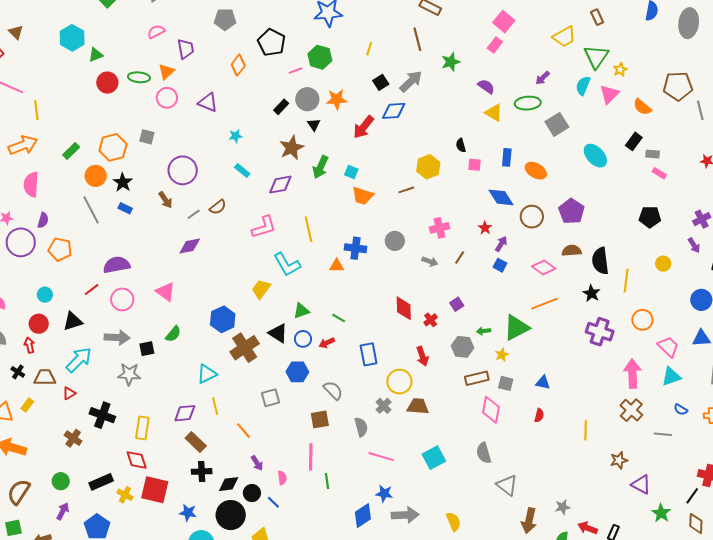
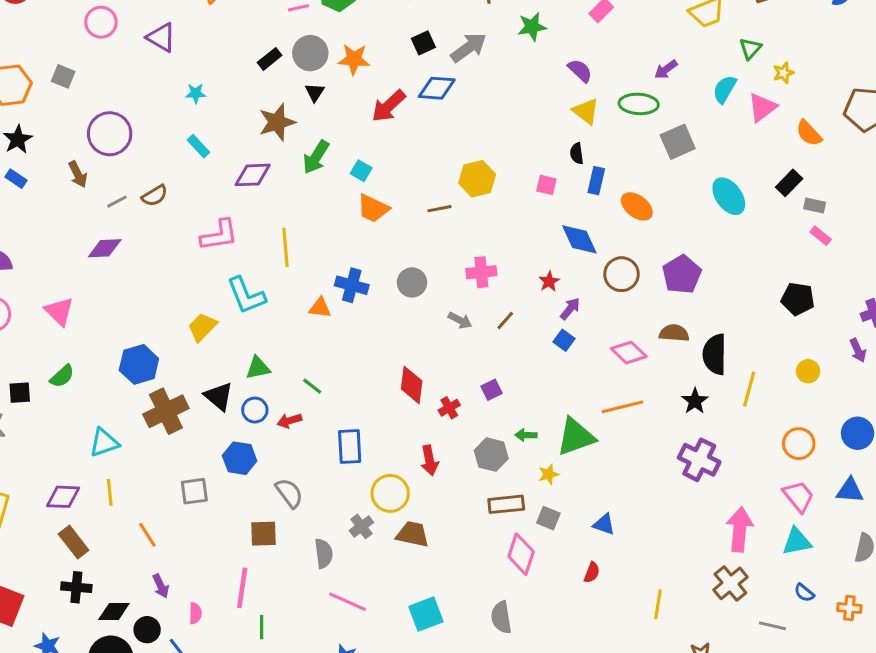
green triangle: (596, 57) -> (750, 49), size x0.6
black semicircle: (461, 145) -> (577, 153), moved
orange circle: (642, 320) -> (799, 444), moved

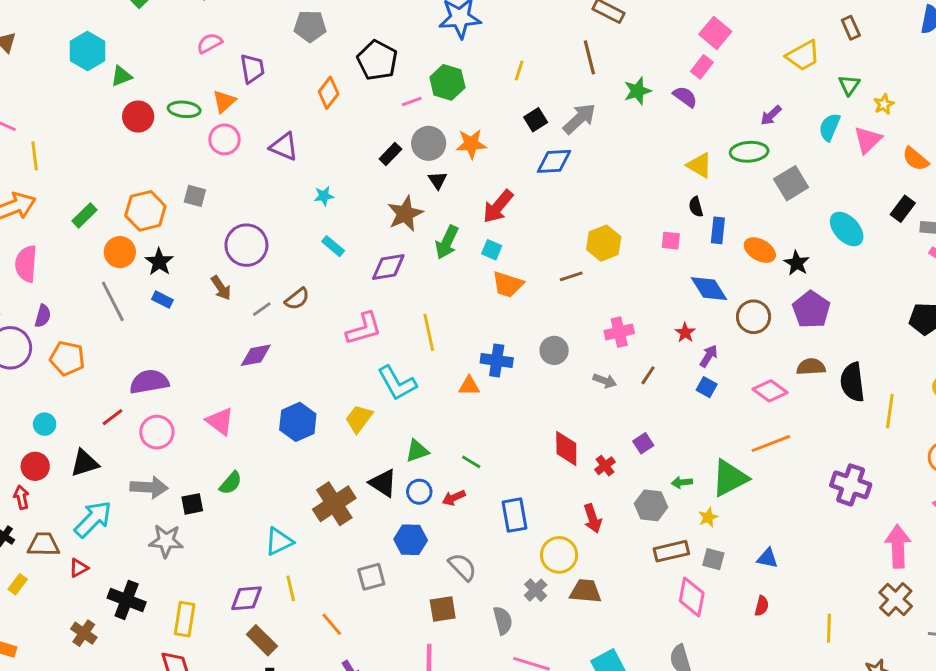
purple semicircle: (580, 71) -> (685, 97), moved
red arrow: (388, 106) -> (498, 206), moved
blue hexagon: (139, 364) -> (298, 422), moved
black star: (695, 401) -> (797, 263), moved

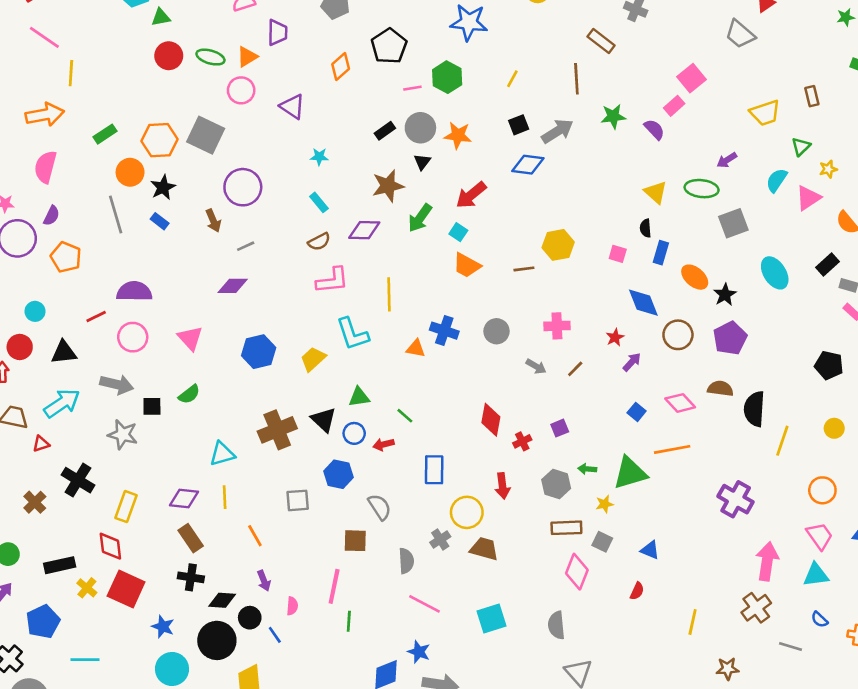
gray square: (195, 196) -> (206, 135), size x1.8
brown semicircle: (297, 299) -> (319, 242), moved
blue square: (707, 387) -> (637, 412), moved

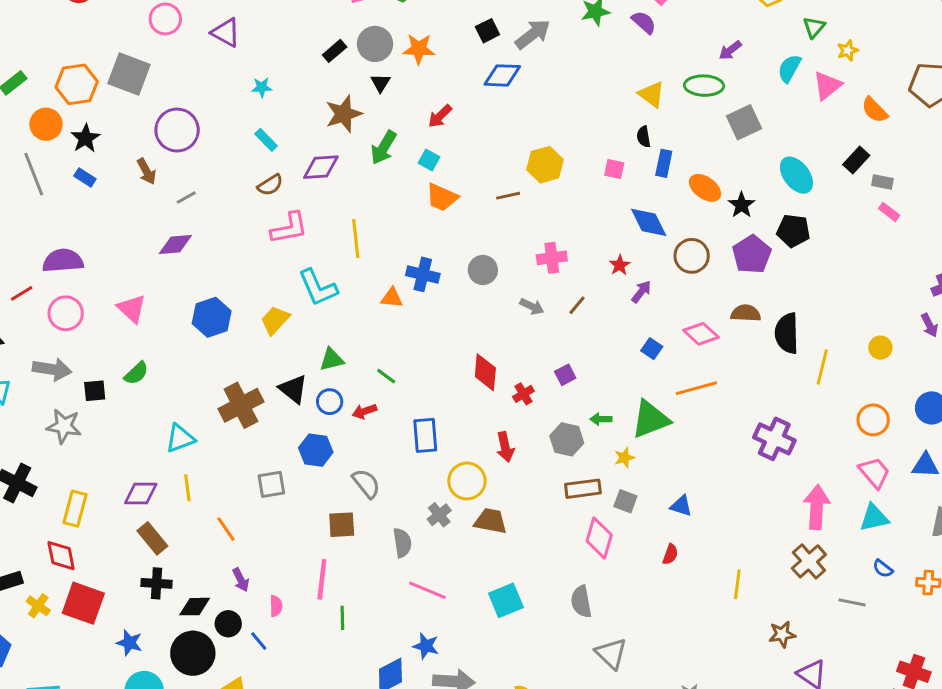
red arrow: (471, 195) -> (440, 116), size x0.7
black pentagon: (829, 365) -> (793, 231), moved

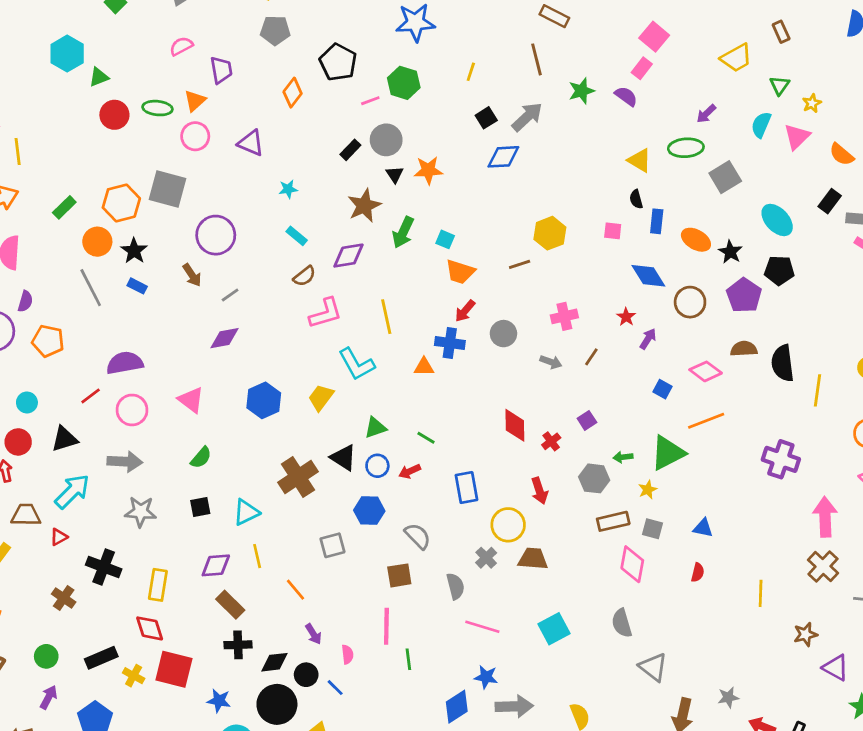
orange star: (419, 49) -> (428, 170), moved
red arrow: (440, 116) -> (465, 311), moved
black square: (95, 391) -> (200, 507), moved

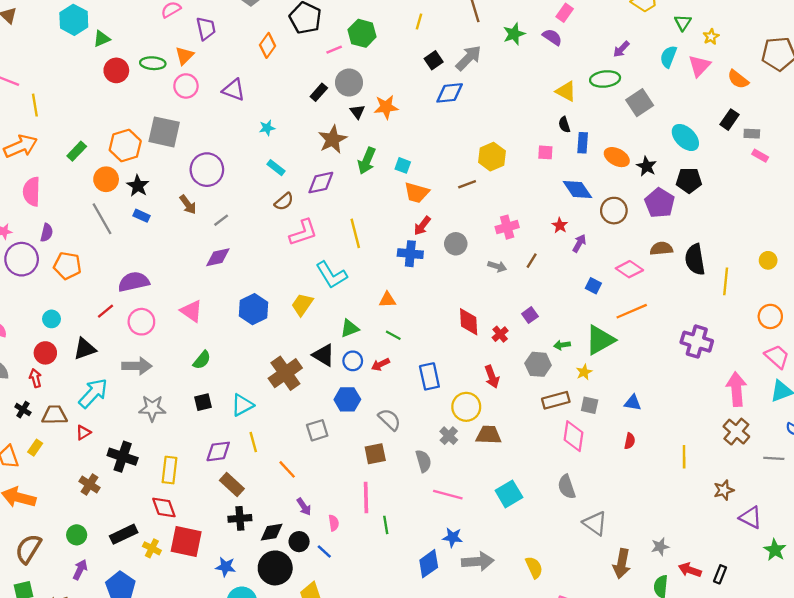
orange triangle: (424, 367) -> (387, 300), moved

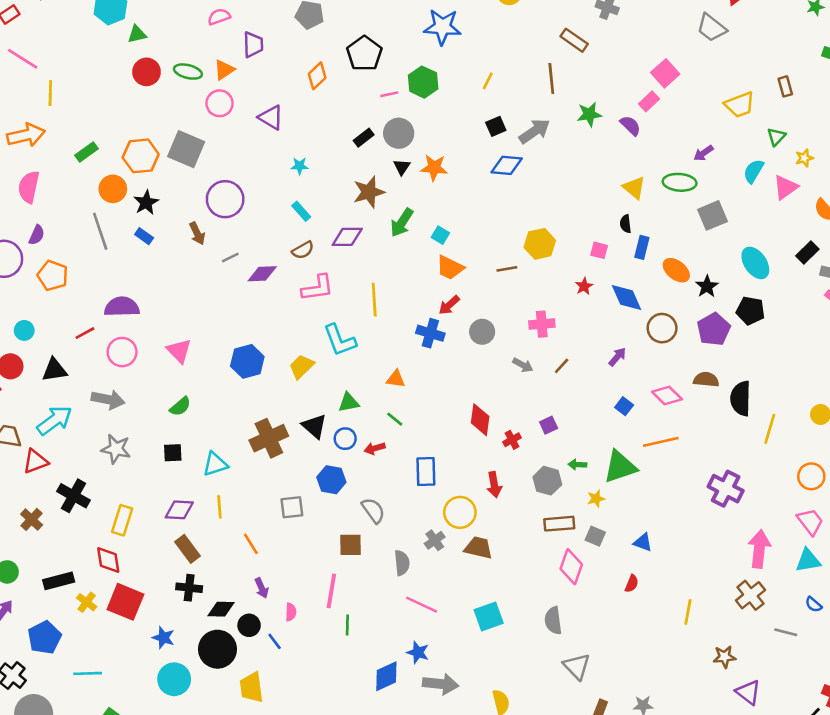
red star: (560, 225) -> (584, 286), moved
purple diamond: (218, 257) -> (262, 274), moved
red triangle: (83, 433) -> (35, 461), size x1.5

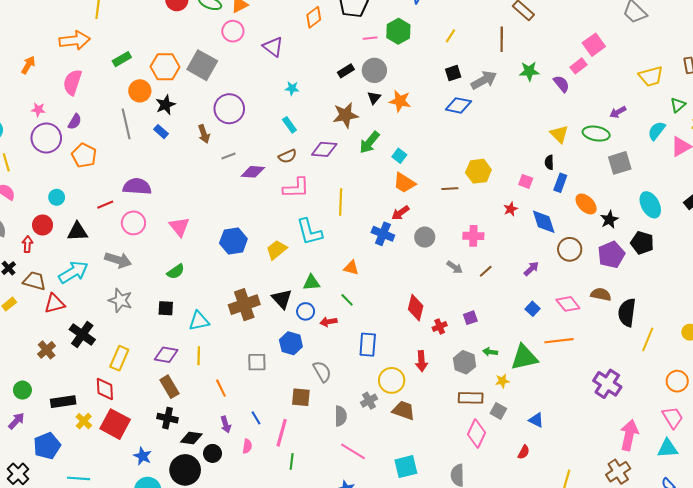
blue line: (275, 641) -> (256, 418), moved

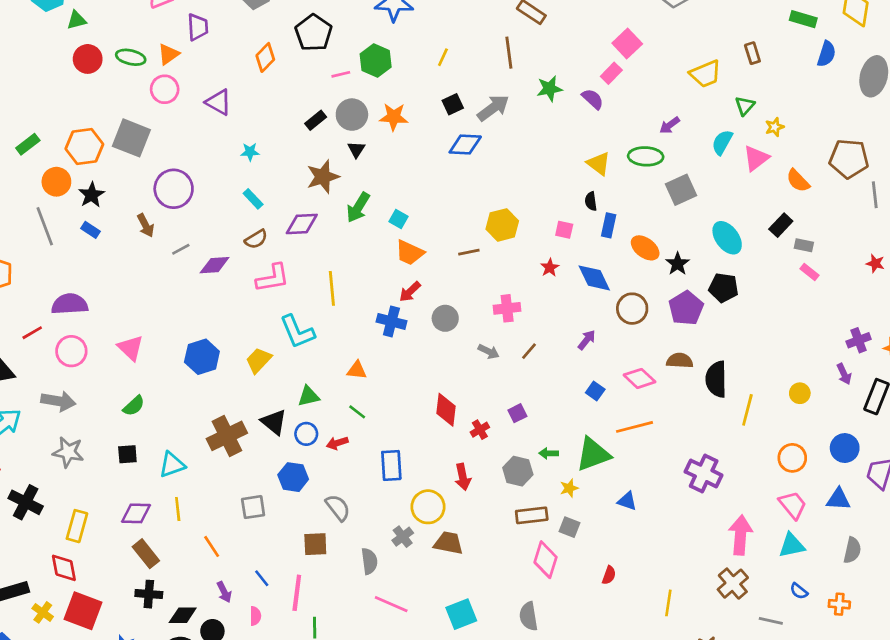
orange star: (400, 101) -> (394, 117), moved
blue triangle: (536, 420) -> (627, 501), moved

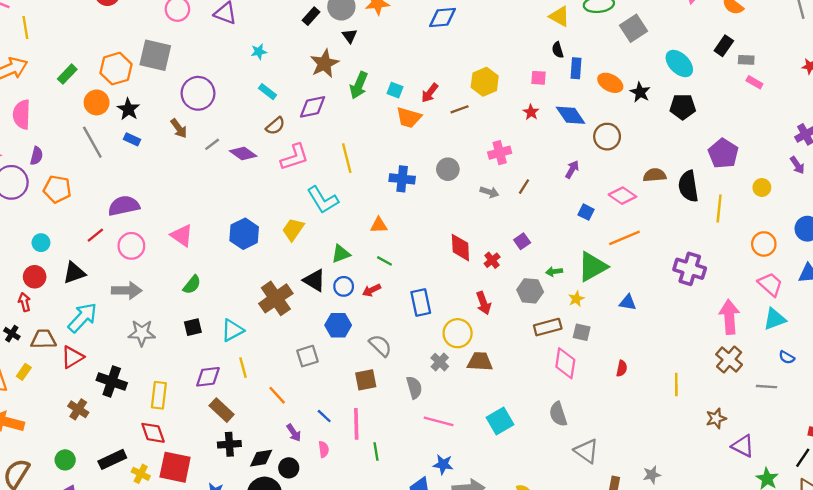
purple diamond: (215, 265) -> (243, 153), turned 48
red arrow: (410, 292) -> (430, 93), moved
purple pentagon: (686, 308) -> (723, 153), moved

